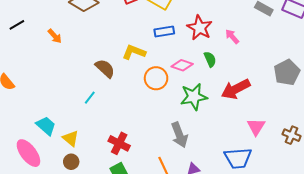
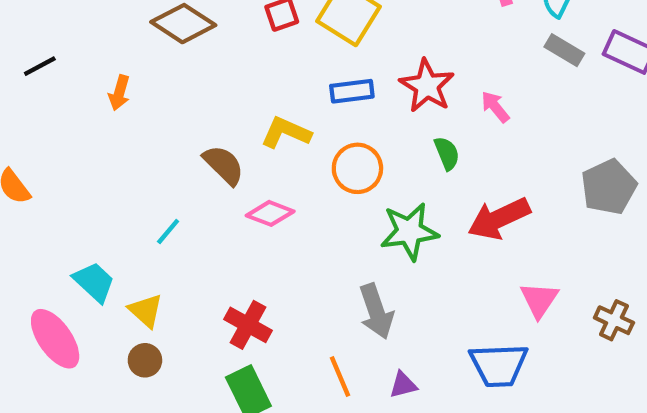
orange arrow: (55, 36) -> (119, 93), turned 56
pink diamond: (182, 65) -> (270, 213), moved
orange circle: (156, 78) -> (357, 168), moved
cyan line: (90, 98) -> (168, 231), moved

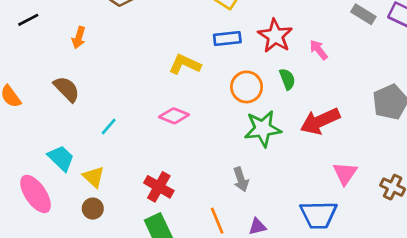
brown semicircle: (224, 165) -> (67, 89), moved
orange circle: (357, 168) -> (247, 87), moved
gray arrow: (376, 311) -> (241, 179), size x0.7

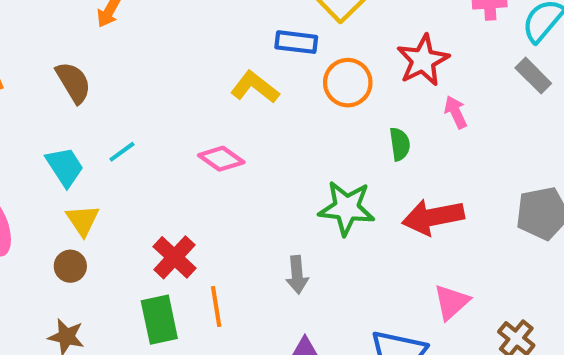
red star: (275, 36) -> (423, 60), moved
blue rectangle: (227, 39) -> (296, 42), moved
orange circle: (247, 87) -> (348, 83), moved
cyan trapezoid: (61, 158) -> (65, 167), moved
orange line: (217, 221) -> (216, 307), moved

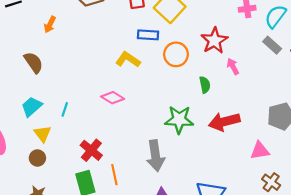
cyan line: (122, 152) -> (65, 109), moved, turned -32
cyan trapezoid: (65, 167) -> (32, 107), turned -95
gray arrow: (297, 275) -> (155, 156), size x1.6
pink triangle: (451, 302) -> (260, 151), moved, turned 36

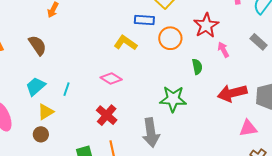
gray rectangle: (272, 45) -> (259, 42), moved
red arrow: (224, 122) -> (232, 93), moved
yellow triangle: (42, 134) -> (46, 112), turned 36
red cross: (91, 150) -> (107, 115), moved

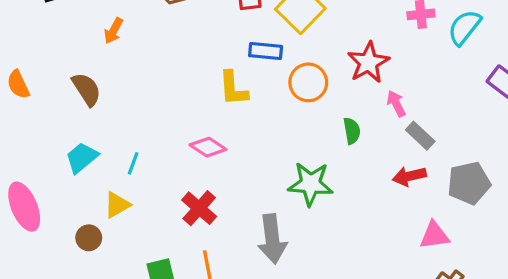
gray rectangle: (259, 42) -> (420, 136), moved
yellow L-shape: (125, 43) -> (233, 88), turned -130
red arrow: (232, 93) -> (409, 176), size x0.7
yellow triangle: (46, 112) -> (117, 205), moved

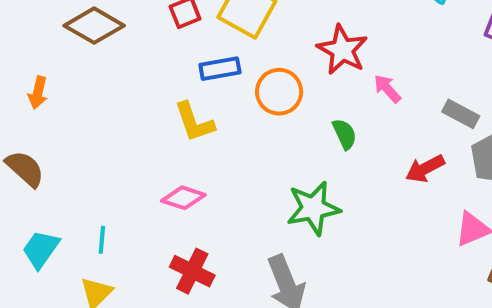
gray rectangle: (420, 136) -> (461, 114), moved

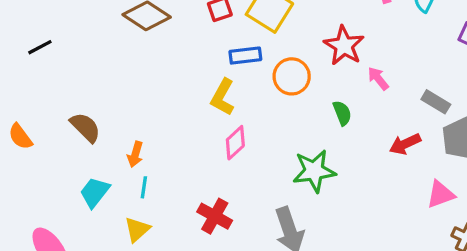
orange arrow: (38, 93) -> (135, 154), moved
yellow L-shape: (194, 122) -> (223, 97), turned 45
pink diamond: (183, 198) -> (235, 143), moved, turned -64

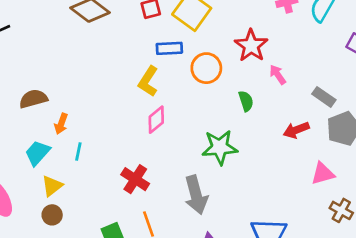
brown semicircle: (85, 127) -> (33, 99), turned -64
orange arrow: (135, 154) -> (61, 124), moved
yellow triangle: (137, 229) -> (52, 186), moved

